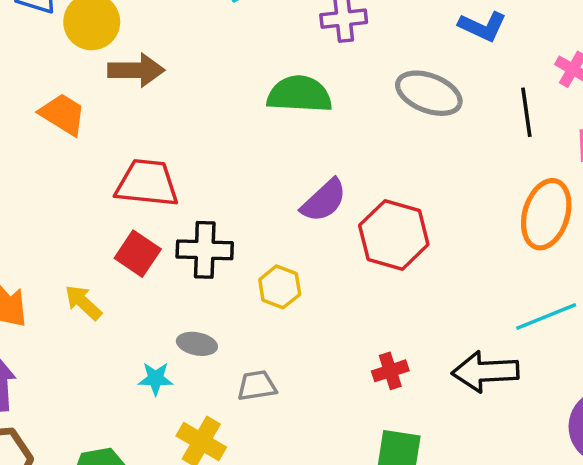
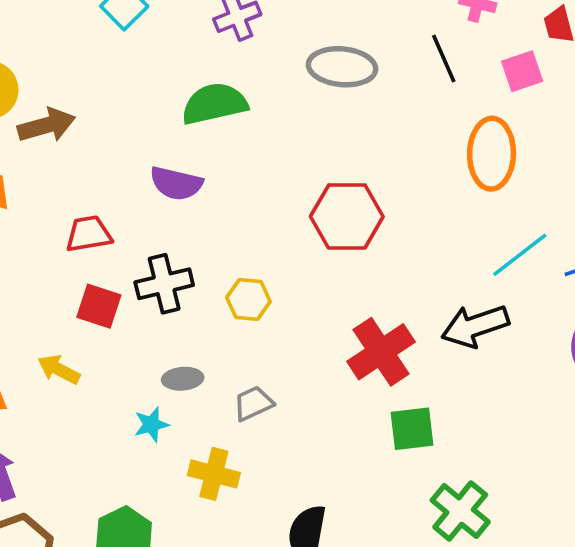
red trapezoid: (147, 183) -> (89, 234), size x0.7
purple semicircle: (324, 201) -> (176, 183), moved, turned 72
red cross: (390, 371) -> (381, 352), size x1.8

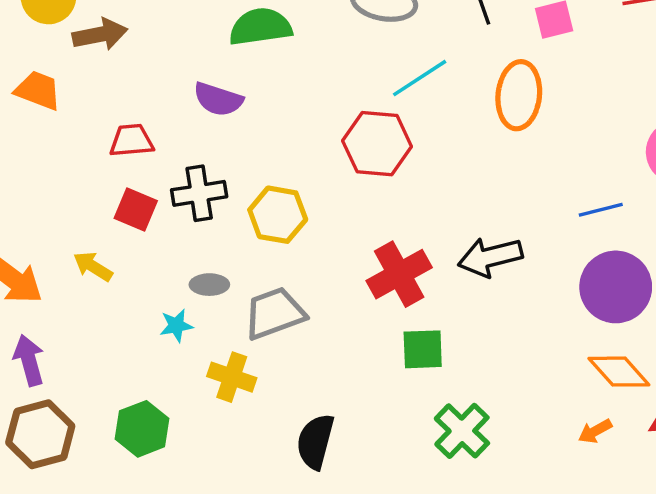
cyan line: (520, 255) -> (420, 78), moved
yellow hexagon: (248, 299) -> (278, 215), size x1.4
gray trapezoid: (253, 403) -> (274, 313), size x1.6

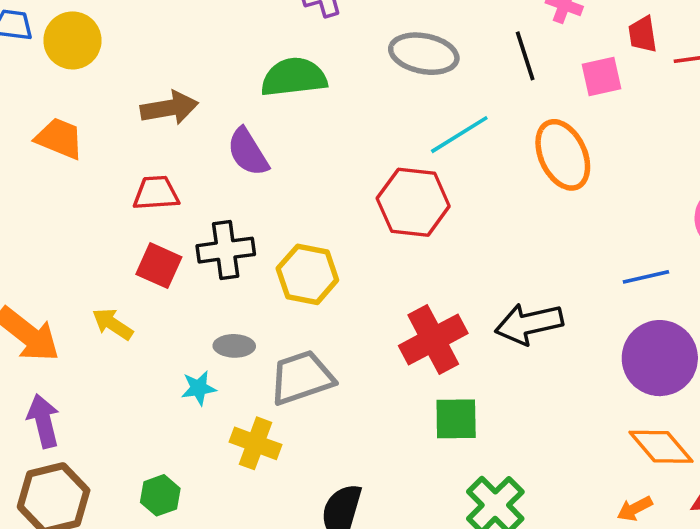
brown arrow: (100, 34) -> (169, 108), moved
orange ellipse: (519, 95) -> (563, 155), turned -32
purple semicircle: (218, 99) -> (248, 152), turned 39
green hexagon: (142, 429) -> (160, 495), size x0.7

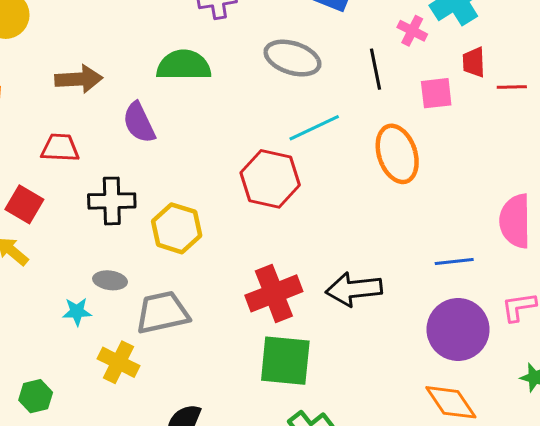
red square: (159, 266) -> (24, 204), moved
green square: (456, 419) -> (285, 361), size x1.4

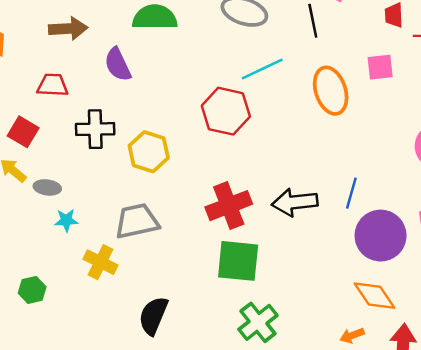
pink square: (436, 93) -> (380, 67), moved
blue line: (454, 262) -> (351, 193), moved, turned -68
gray ellipse: (110, 280) -> (47, 187), moved

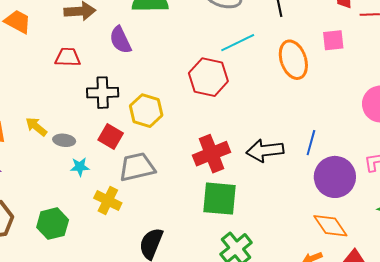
red square: (23, 132) -> (111, 136), moved
green hexagon: (32, 290) -> (53, 224), size x1.4

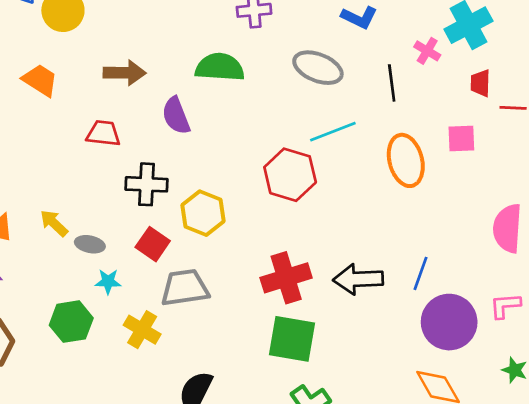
green hexagon: (53, 224) -> (71, 322), moved

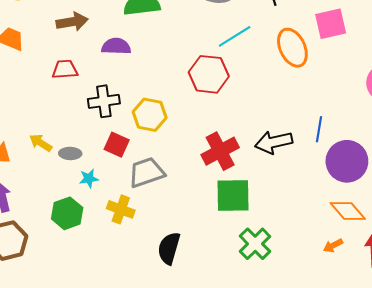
purple semicircle: (176, 116) -> (116, 46), turned 124
pink square: (461, 139) -> (331, 24), size x1.4

